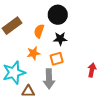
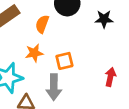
black star: (60, 39) -> (104, 19), moved

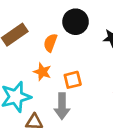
orange star: (34, 53) -> (42, 72), turned 30

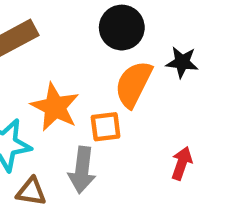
orange semicircle: (50, 43) -> (134, 84), moved, size x1.5
orange star: (42, 72) -> (55, 107), size x1.5

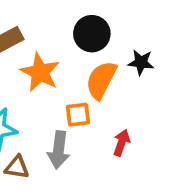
orange star: (55, 107) -> (40, 72), moved
red arrow: (182, 163) -> (122, 143), moved

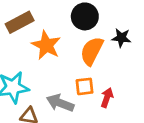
orange square: (78, 115) -> (85, 86), moved
gray arrow: (59, 150) -> (60, 103), turned 104

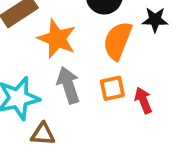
red arrow: (107, 98) -> (143, 100), turned -36
gray arrow: (60, 103) -> (68, 85), moved, turned 56

